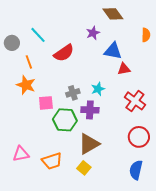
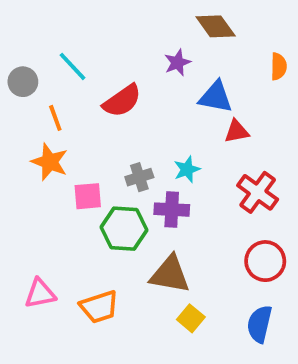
brown triangle: (89, 144) -> (170, 274), turned 40
yellow square: (84, 168) -> (191, 318), moved

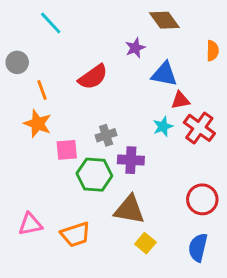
cyan line: (73, 66) -> (51, 23), moved
cyan star: (187, 169) -> (163, 127), moved
red cross: (258, 192) -> (199, 128), moved

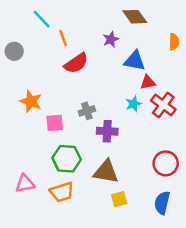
orange line: (42, 90) -> (63, 38), moved
green hexagon: (94, 175) -> (67, 159), moved
yellow square: (145, 243) -> (119, 199), turned 35

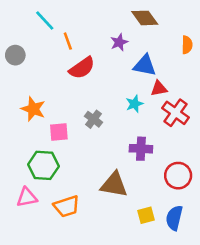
cyan star: (133, 104) -> (134, 104), moved
gray cross: (87, 111) -> (93, 119), turned -35
purple cross: (107, 131) -> (141, 149), moved
green hexagon: (67, 159) -> (43, 165), moved
yellow square: (119, 199) -> (146, 215), moved

